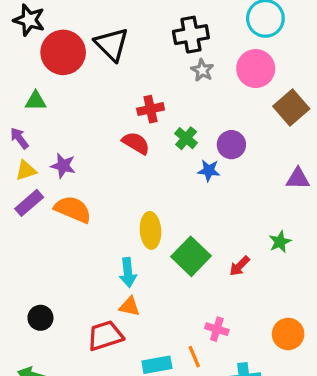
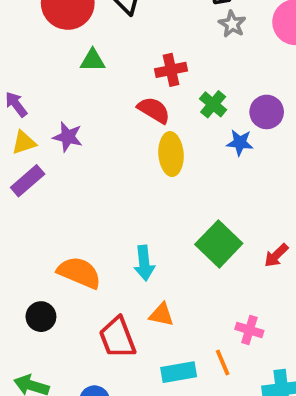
green triangle: (36, 101) -> (93, 60), moved
orange semicircle: (73, 209) -> (79, 273), moved
yellow ellipse: (151, 230) -> (171, 154), moved
orange triangle: (129, 306) -> (161, 315), moved
red trapezoid: (105, 336) -> (117, 338), turned -93

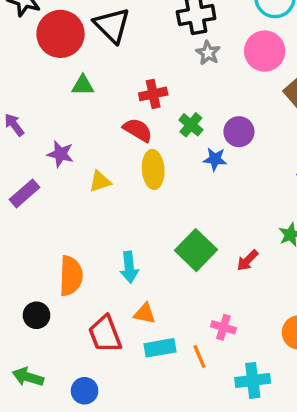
yellow triangle: (24, 143) -> (100, 181), moved
orange semicircle: (79, 273) -> (71, 276), turned 69
cyan rectangle: (179, 372) -> (160, 348), moved

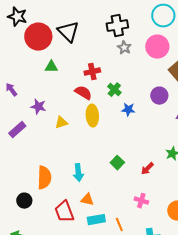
purple circle: (239, 132) -> (159, 96), moved
green square: (196, 250) -> (117, 163), size x0.6
pink cross: (223, 327) -> (141, 201), moved

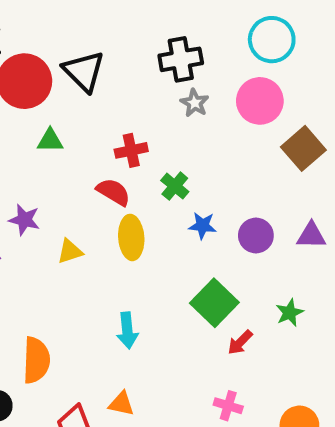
purple circle: (159, 96) -> (256, 235), moved
green square: (117, 163) -> (214, 303), moved, size x1.6
cyan arrow: (78, 173) -> (127, 330), moved

